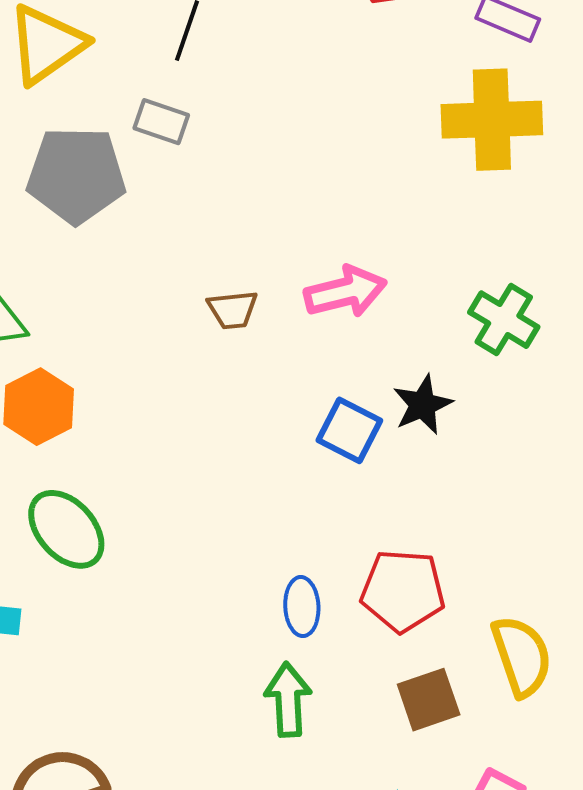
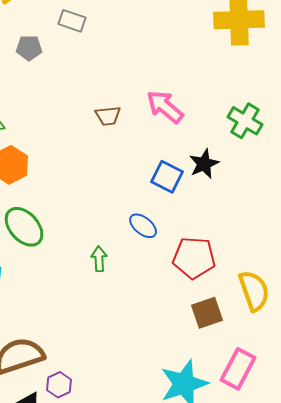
gray pentagon: (76, 175) -> (29, 48), size x0.5
pink arrow: (345, 292) -> (165, 107), turned -126
blue ellipse: (302, 607) -> (143, 226), moved, turned -48
green arrow: (288, 700) -> (99, 259), moved, size x0.7

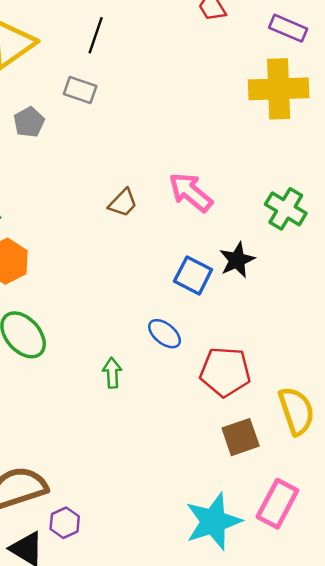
gray pentagon: (29, 48) -> (29, 122), turned -30
brown trapezoid: (108, 116) -> (123, 203), turned -40

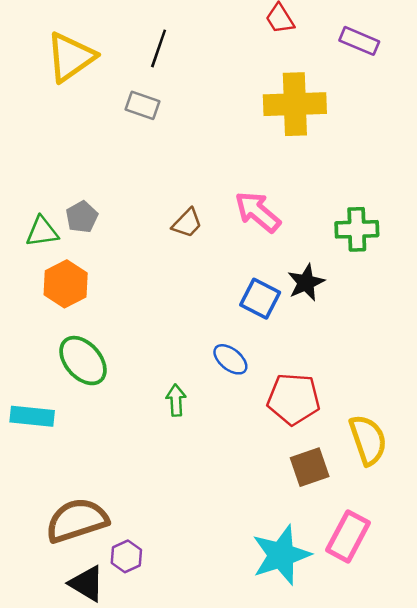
yellow cross: (279, 89) -> (295, 104), moved
gray pentagon: (29, 122) -> (82, 217), moved
green cross: (286, 209) -> (357, 229), turned -33

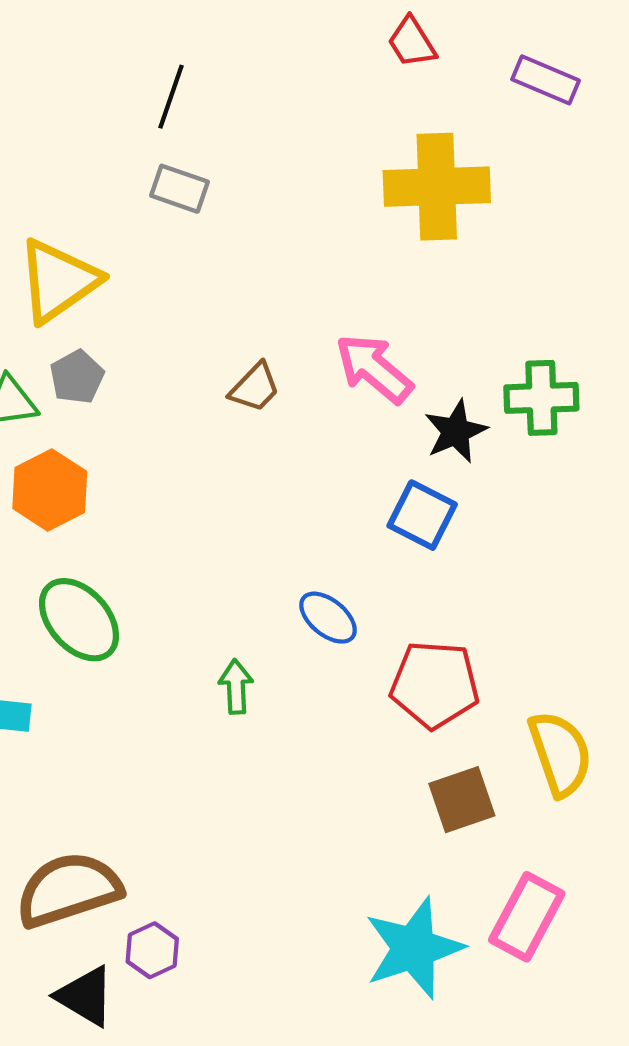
black line: (159, 48) -> (171, 97), moved
yellow triangle: (71, 57) -> (58, 281), moved
black star: (306, 283) -> (456, 431), moved
blue square: (260, 299) -> (422, 515), moved

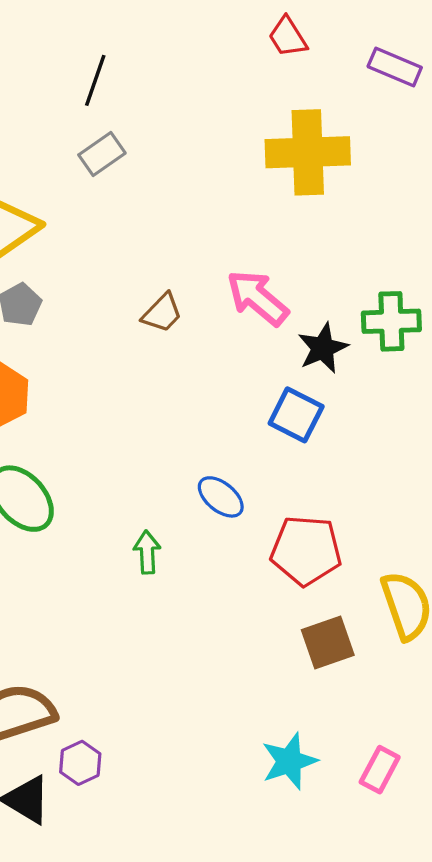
gray rectangle: (179, 189) -> (102, 154), turned -54
pink rectangle: (527, 917) -> (380, 770), moved, size x0.7
cyan star: (414, 948) -> (289, 761), size x0.7

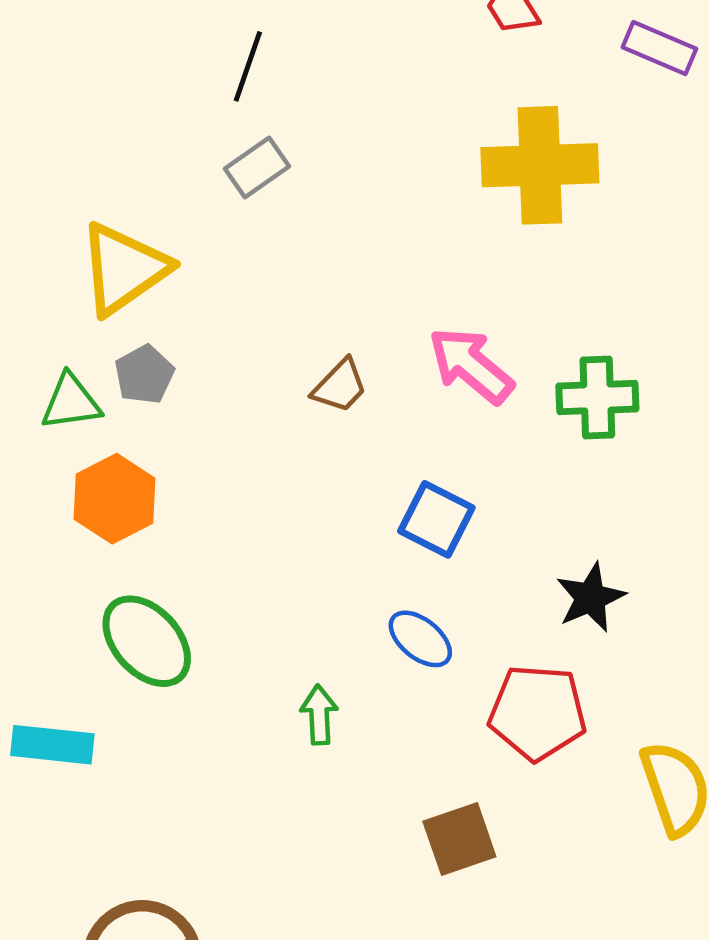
green cross: (391, 321) -> (597, 398), moved
black star: (323, 348) -> (590, 598), moved
blue square: (296, 415) -> (436, 519), moved
brown square: (328, 642) -> (459, 839), moved

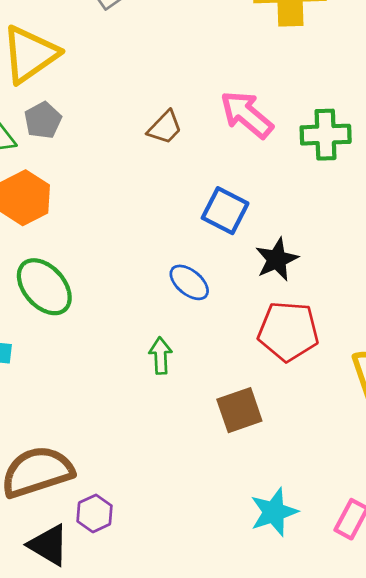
black star: (590, 598) -> (277, 259), moved
blue ellipse: (420, 639) -> (189, 282), moved
green arrow: (319, 715) -> (161, 356), moved

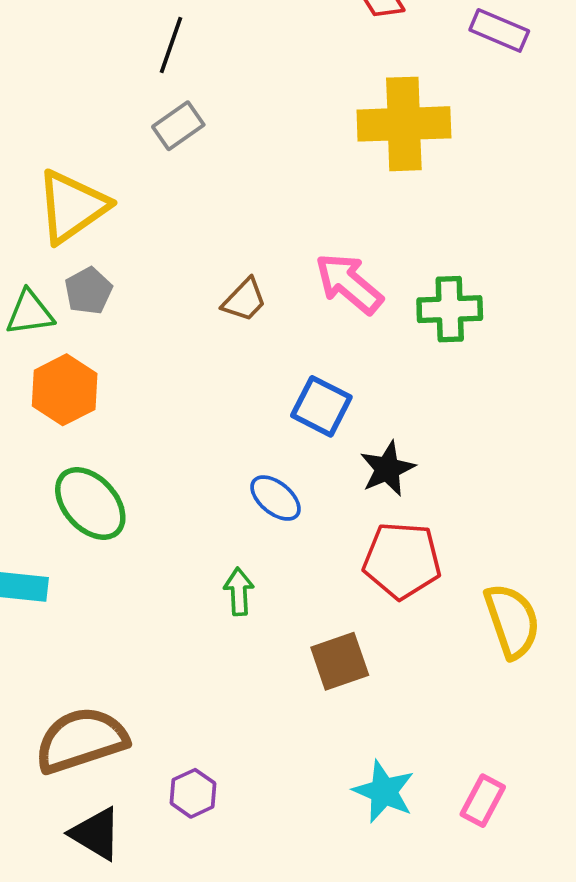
cyan star: (274, 512) -> (384, 791), turned -30
purple hexagon: (94, 513) -> (193, 793), moved

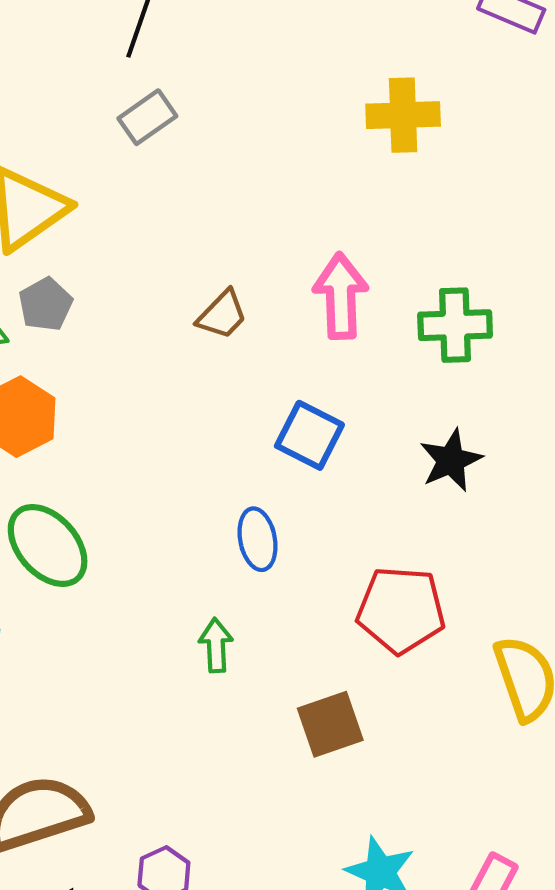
yellow cross: (404, 124) -> (403, 115), size x0.7
pink arrow: (349, 283) -> (341, 296), turned 48
black star: (387, 469) -> (451, 460), moved
blue ellipse: (276, 498) -> (258, 539), turned 40

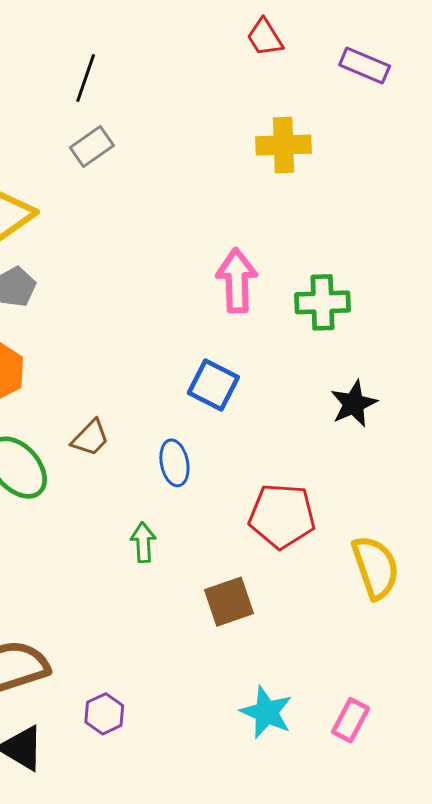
brown trapezoid: (222, 315) -> (90, 438), moved
black star: (451, 460) -> (354, 404), moved

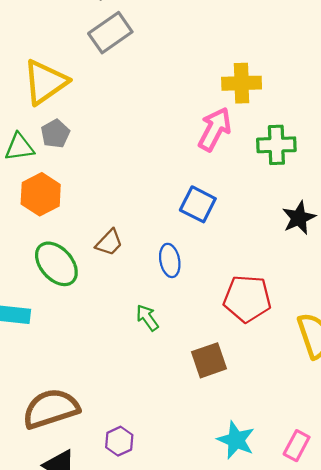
yellow cross: (284, 145) -> (242, 83), moved
gray rectangle: (92, 147) -> (110, 33), size x1.4
pink arrow: (237, 281) -> (215, 129), turned 30
green arrow: (143, 542) -> (147, 318), turned -32

